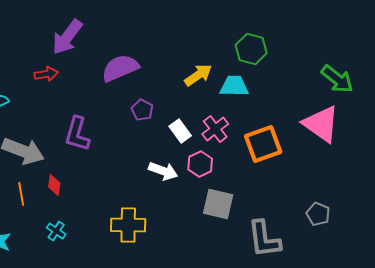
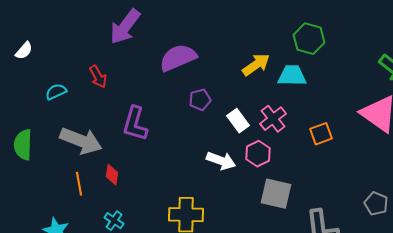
red arrow: (46, 74) -> (98, 77), moved, turned 70
purple pentagon: (142, 110) -> (200, 100), turned 30
orange square: (263, 144) -> (321, 134), size x0.6

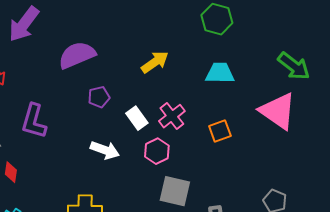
green hexagon: (309, 39) -> (217, 19), moved
cyan trapezoid: (292, 76) -> (220, 73), moved
white arrow: (221, 161) -> (105, 150), moved

